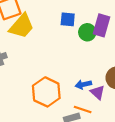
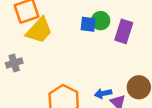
green circle: (87, 32) -> (101, 21), moved

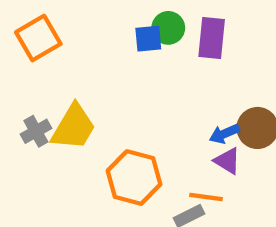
yellow trapezoid: (39, 30) -> (74, 127), moved
blue arrow: (103, 93) -> (224, 134), moved

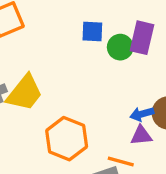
green circle: (168, 28) -> (120, 47), moved
purple triangle: (227, 161) -> (141, 135), turned -45

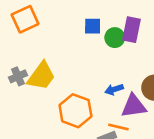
blue arrow: (142, 114) -> (114, 89), moved
purple triangle: (141, 135) -> (134, 106), size x1.5

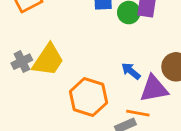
blue arrow: (114, 89) -> (131, 71), turned 60

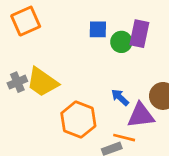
yellow trapezoid: (48, 60) -> (42, 82), turned 88

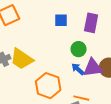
green circle: (121, 42) -> (79, 49), moved
purple triangle: (141, 115) -> (93, 68), moved

